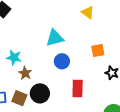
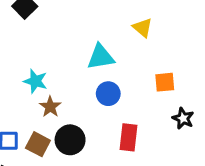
yellow triangle: (88, 12) -> (143, 28), moved

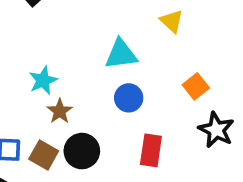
cyan star: (35, 81) -> (43, 80), turned 30
orange square: (165, 82) -> (196, 86), turned -35
black star: (183, 118) -> (216, 130), size x1.4

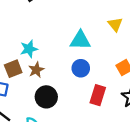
red rectangle: (151, 150) -> (98, 95), moved
brown square: (44, 155) -> (13, 69), moved, turned 30

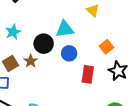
cyan star: (29, 49) -> (13, 32), moved
black circle: (46, 97) -> (44, 44), moved

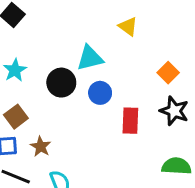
orange square: (107, 47) -> (168, 73), moved
brown star: (31, 61) -> (41, 147), moved

